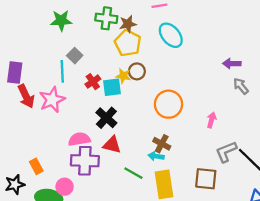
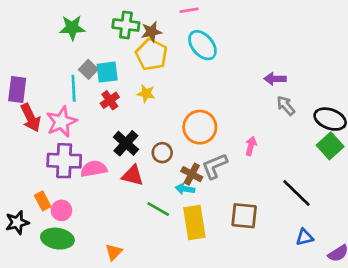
brown circle: (137, 71) -> (162, 153), moved
cyan square: (112, 87) -> (107, 72), moved
gray L-shape: (226, 152) -> (215, 166), moved
purple cross: (85, 161) -> (64, 161), moved
pink circle: (65, 187) -> (61, 210), moved

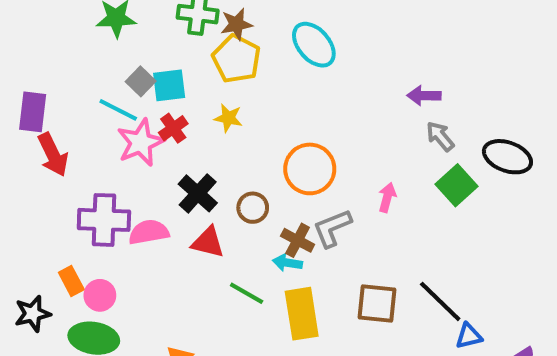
cyan line: (74, 88) -> (118, 110), turned -60
pink star: (61, 122) -> (141, 142), moved
green square: (330, 146) -> (457, 185), moved
black line: (297, 193) -> (440, 301), moved

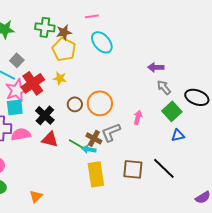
cyan square: (169, 85) -> (15, 107), moved
red cross: (173, 128) -> (33, 83), size x1.6
brown circle: (253, 208) -> (75, 104), moved
green line: (247, 293) -> (77, 144), moved
blue triangle: (469, 336) -> (178, 135), moved

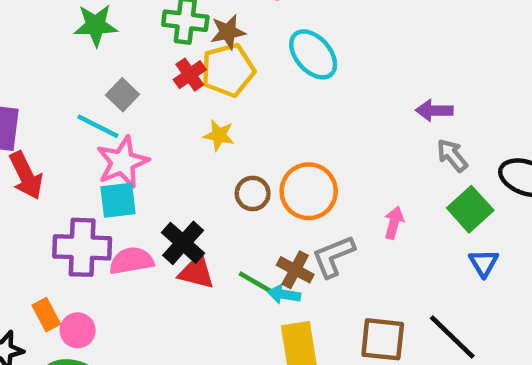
yellow pentagon: (64, 49) -> (228, 70), turned 30
red cross: (33, 83) -> (190, 75), moved, size x0.6
black cross: (45, 115) -> (183, 243), moved
blue triangle: (178, 135) -> (484, 263), turned -48

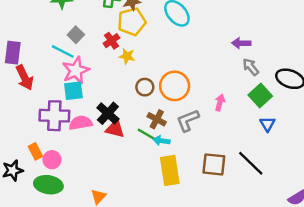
red cross: (190, 75) -> (111, 41), moved
brown cross: (295, 270) -> (157, 119), moved

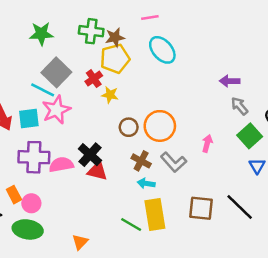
gray square: (76, 35) -> (56, 72), size x1.6
cyan square: (73, 91) -> (29, 118), moved
gray L-shape: (188, 120) -> (174, 162), turned -110
green line: (147, 135) -> (131, 224), moved

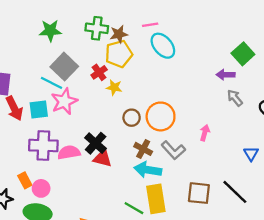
pink line: (150, 17) -> (150, 25), moved
green square: (250, 136) -> (243, 54), moved
cyan arrow: (146, 183) -> (148, 170), size x1.6

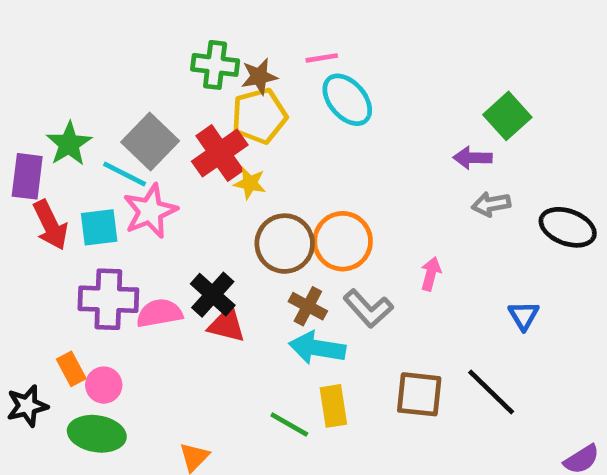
green star: (50, 31) -> (69, 144), moved, turned -30
red cross: (99, 72) -> (220, 153), size x1.6
gray arrow: (235, 98) -> (491, 204), turned -60
brown circle: (132, 118) -> (285, 244), size x1.6
yellow rectangle: (156, 199) -> (333, 406), size x0.7

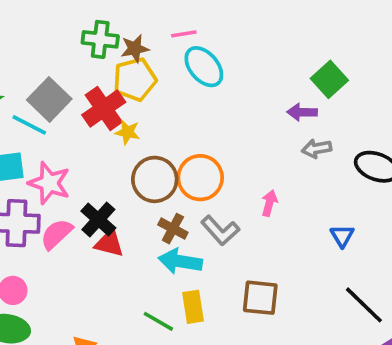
pink star: (150, 211) -> (49, 183), moved, turned -30
pink semicircle: (159, 313) -> (57, 234), turned -33
black line: (491, 392) -> (364, 305), moved

